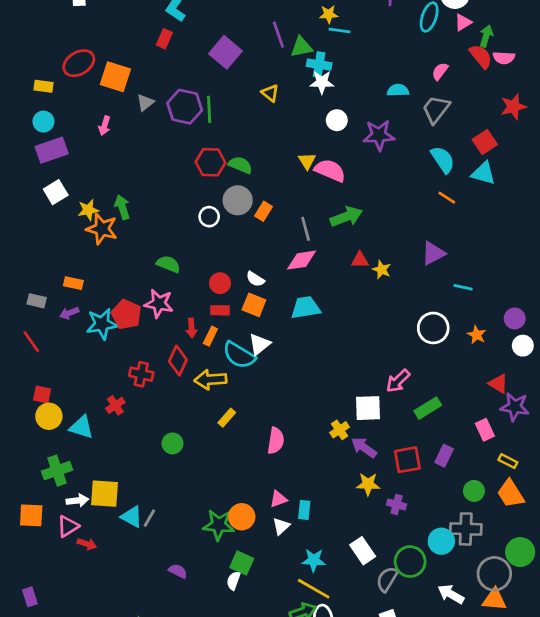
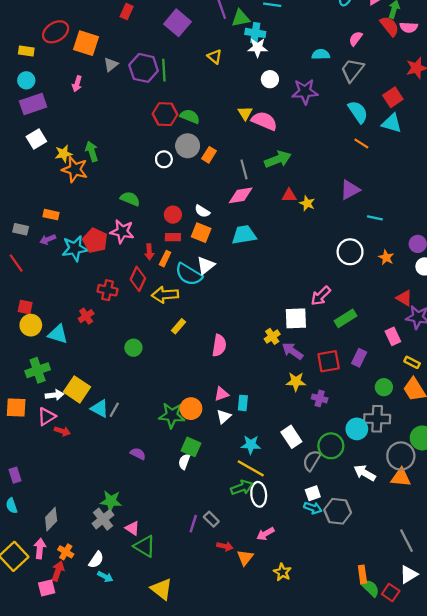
yellow square: (105, 494) -> (77, 389), turned 30

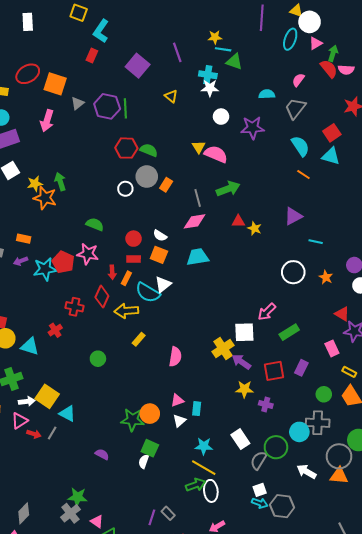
green triangle: (241, 18) -> (234, 62), moved, turned 30
pink arrow: (77, 84) -> (47, 121), size x1.5
yellow cross: (272, 336) -> (223, 348), size x1.5
gray line: (114, 410) -> (52, 433), moved

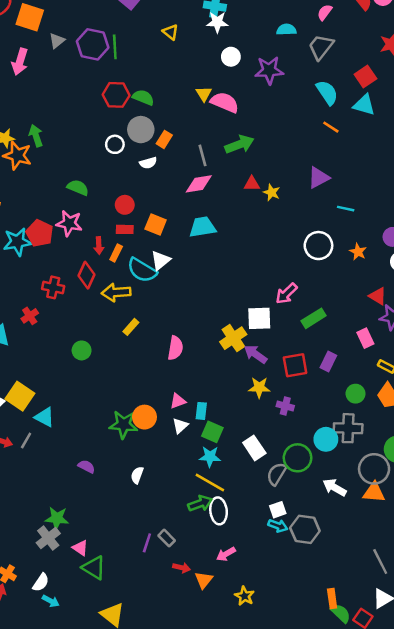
white semicircle: (160, 236) -> (148, 163), moved, turned -48
green square: (150, 448) -> (212, 432), moved

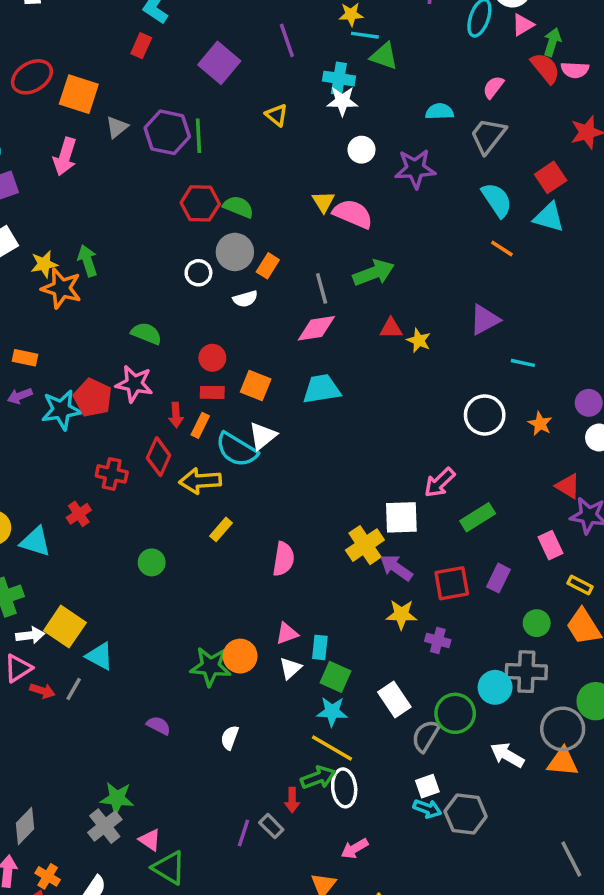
red arrow: (182, 568) -> (292, 800), moved, turned 77

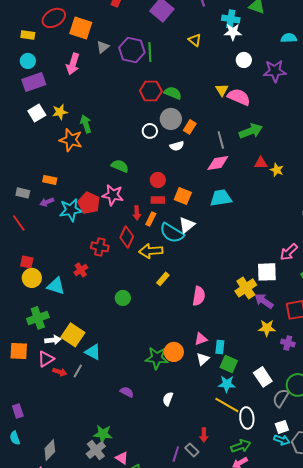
yellow star: (44, 264) -> (60, 112), moved
green arrow: (318, 777) -> (241, 446), moved
white ellipse: (344, 788) -> (247, 418), moved

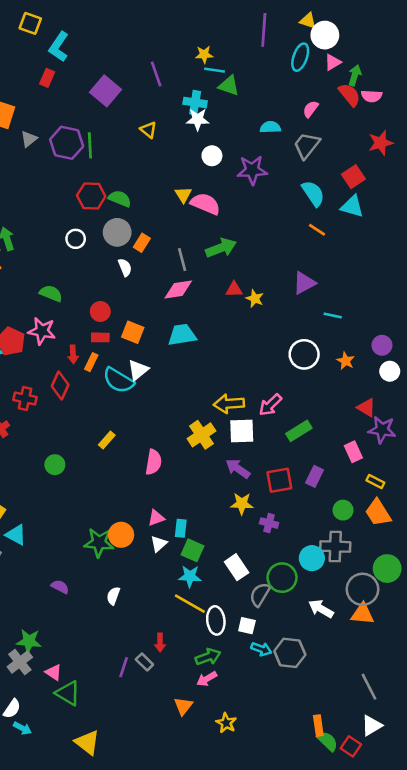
white circle: (150, 131) -> (76, 239), moved
white semicircle: (177, 146) -> (125, 267), turned -96
yellow arrow: (151, 251) -> (229, 404), moved
yellow cross: (246, 288) -> (202, 435), moved
white square: (282, 427) -> (247, 626), moved, turned 32

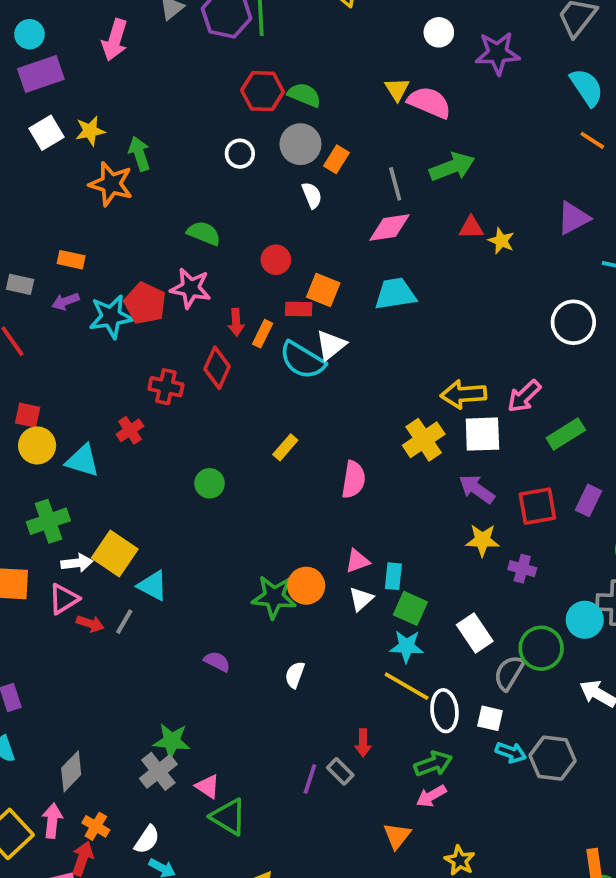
red rectangle: (100, 337) -> (299, 309), moved

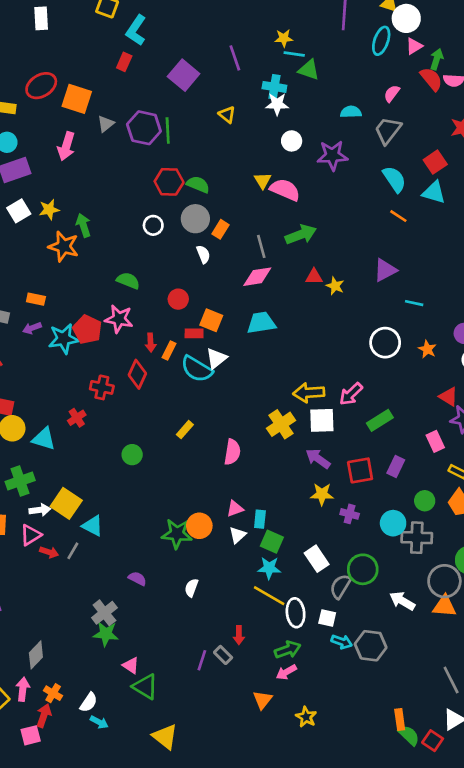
cyan circle: (585, 620) -> (393, 523), moved
gray cross: (158, 771) -> (104, 613), moved

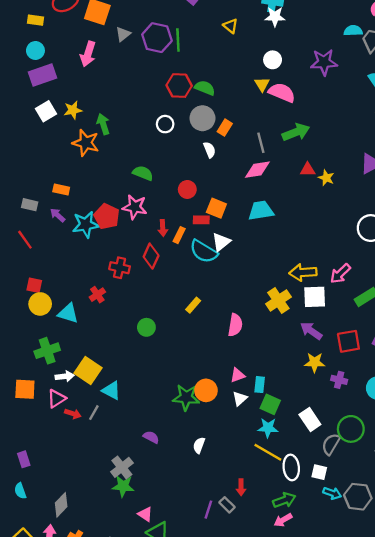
cyan semicircle: (351, 112) -> (353, 31), moved
white circle: (292, 141) -> (273, 60), moved
purple arrow: (32, 328) -> (58, 215), turned 63

